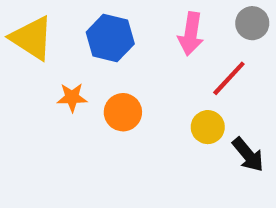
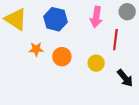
red line: (229, 78) -> (115, 40), turned -36
yellow circle: (208, 127) -> (96, 63), moved

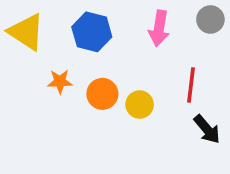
red line: (115, 40) -> (191, 85), moved
yellow circle: (96, 63) -> (140, 104), moved

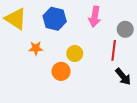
gray circle: (210, 19) -> (125, 29), moved
orange circle: (102, 94) -> (61, 71), moved
yellow circle: (140, 104) -> (75, 53), moved

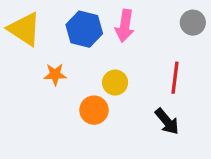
pink arrow: (95, 17) -> (125, 26), moved
gray circle: (125, 29) -> (193, 23), moved
black arrow: (123, 77) -> (167, 121), moved

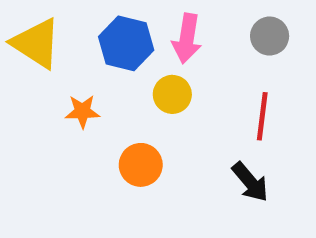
gray circle: (193, 23) -> (270, 36), moved
yellow circle: (115, 83) -> (172, 94), moved

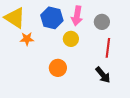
gray circle: (270, 36) -> (102, 22), moved
orange star: (82, 111) -> (27, 39), moved

